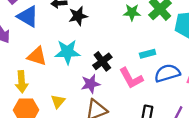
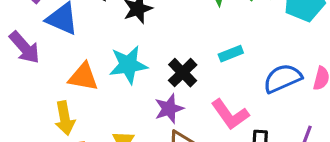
cyan rectangle: (148, 54) -> (231, 54), moved
pink L-shape: (131, 78) -> (230, 114), moved

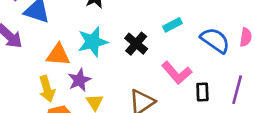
blue semicircle: (282, 78) -> (215, 40), turned 64
purple star: (169, 109) -> (79, 80), moved

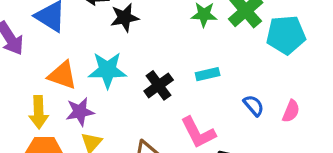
blue semicircle: (215, 40) -> (254, 106), size x0.6

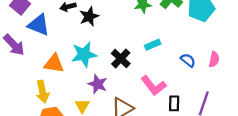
purple star: (80, 112) -> (98, 84), moved, turned -30

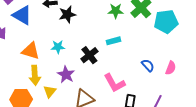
cyan rectangle: (153, 45) -> (113, 41), moved
cyan star: (84, 54) -> (58, 47), size x0.6
yellow arrow: (42, 92) -> (35, 75), moved

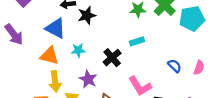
blue triangle: (22, 15) -> (56, 28), moved

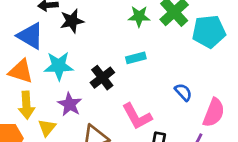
cyan star: (78, 50) -> (59, 66), size x1.5
pink semicircle: (199, 68) -> (214, 113), moved, size x1.5

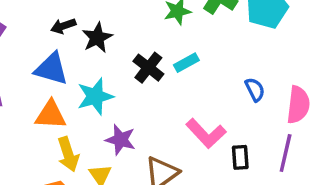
black cross: (102, 78) -> (148, 68), moved
blue semicircle: (183, 92) -> (255, 89), turned 30

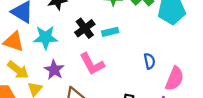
pink L-shape: (206, 133) -> (92, 64), moved
yellow arrow: (68, 154) -> (18, 70), turned -50

